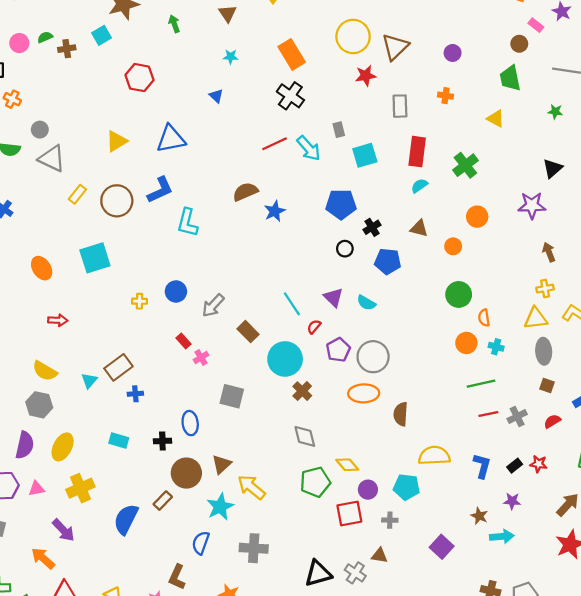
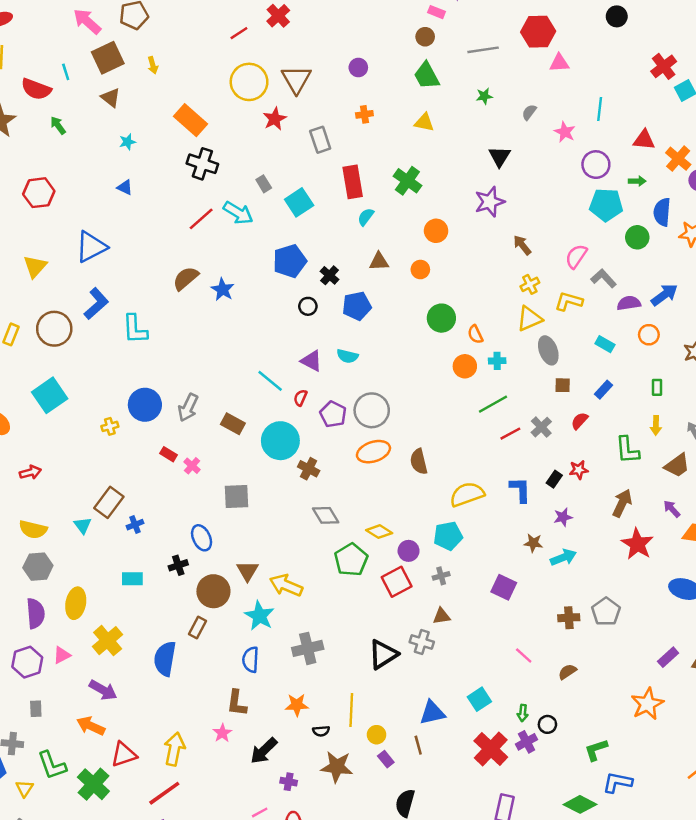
blue circle: (176, 291) -> (145, 405), size x1.4

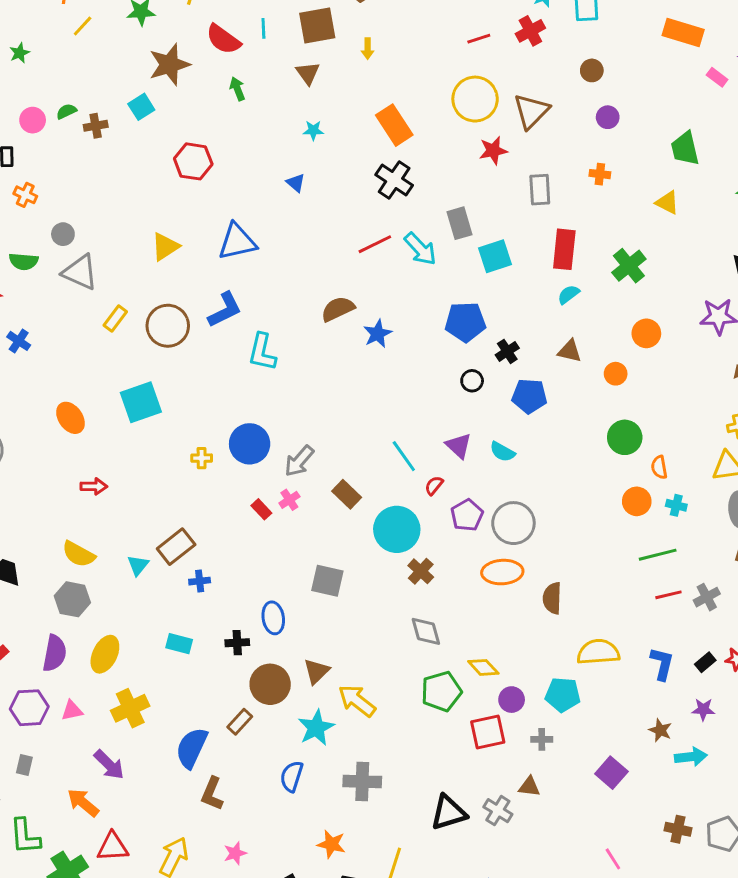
brown circle: (425, 37) -> (592, 70), moved
gray rectangle: (264, 184) -> (460, 223), size x1.5
pink cross: (192, 466) -> (289, 500), moved
brown L-shape: (237, 703) -> (212, 794), moved

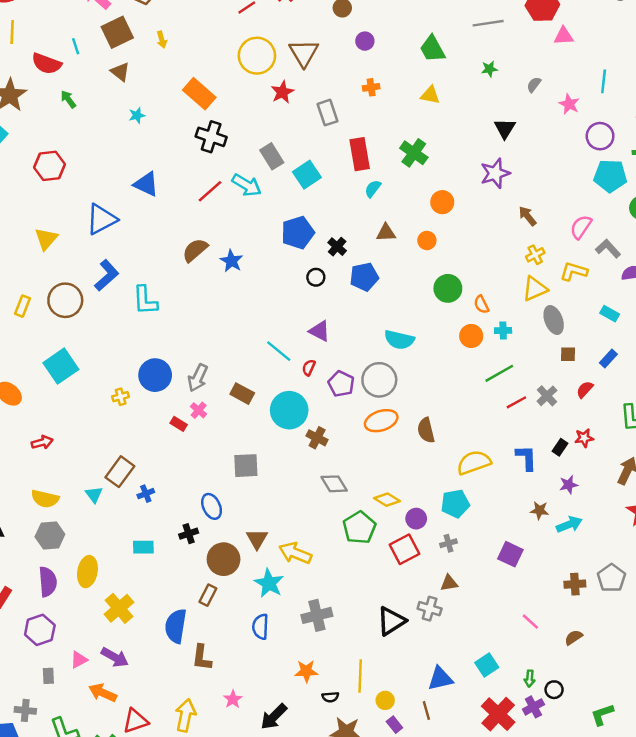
blue triangle: (296, 183) -> (146, 184), moved, size x1.6
cyan semicircle: (502, 452) -> (399, 340), moved, size x1.4
pink triangle: (72, 711) -> (79, 660), moved

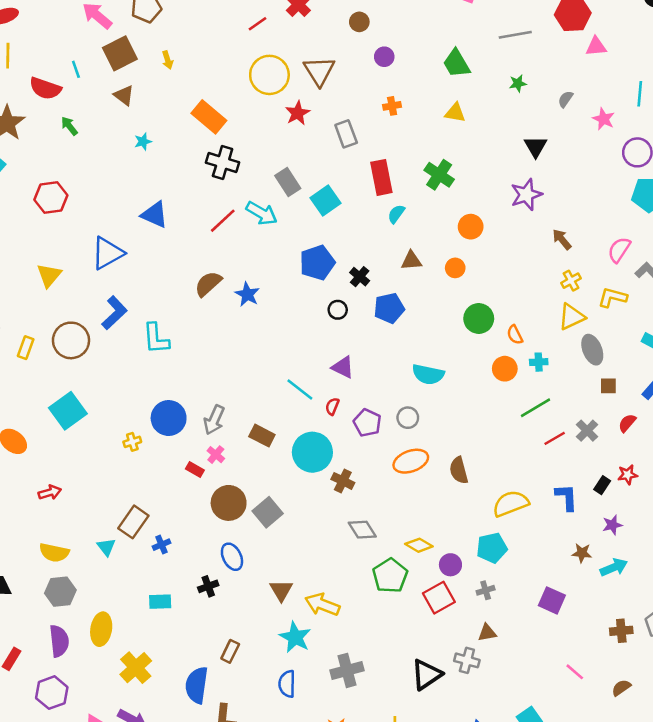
gray circle: (379, 380) -> (408, 418), size x0.6
gray square: (246, 466) -> (268, 512), turned -36
brown circle: (224, 559) -> (229, 503), moved

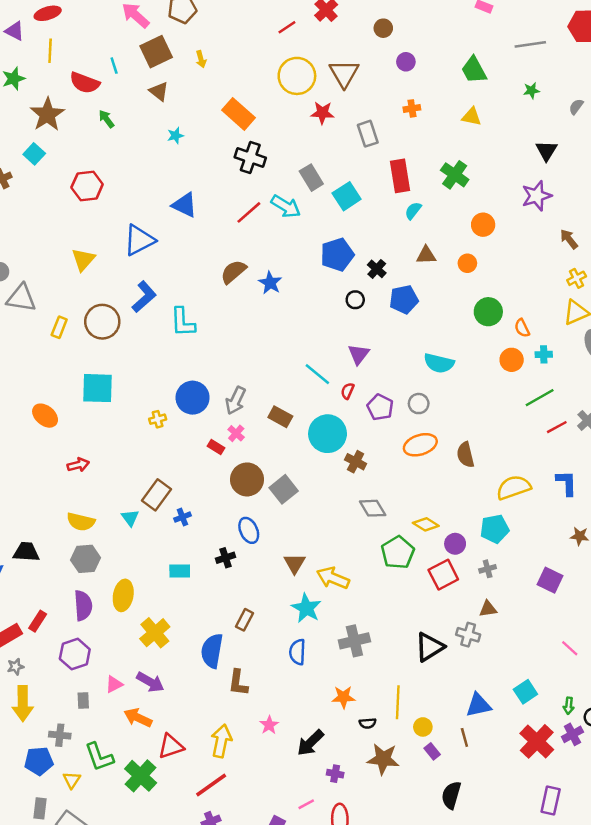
red star: (297, 113) -> (322, 113), turned 30
purple triangle: (343, 367) -> (359, 354), turned 40
cyan square: (68, 411) -> (98, 388), turned 36

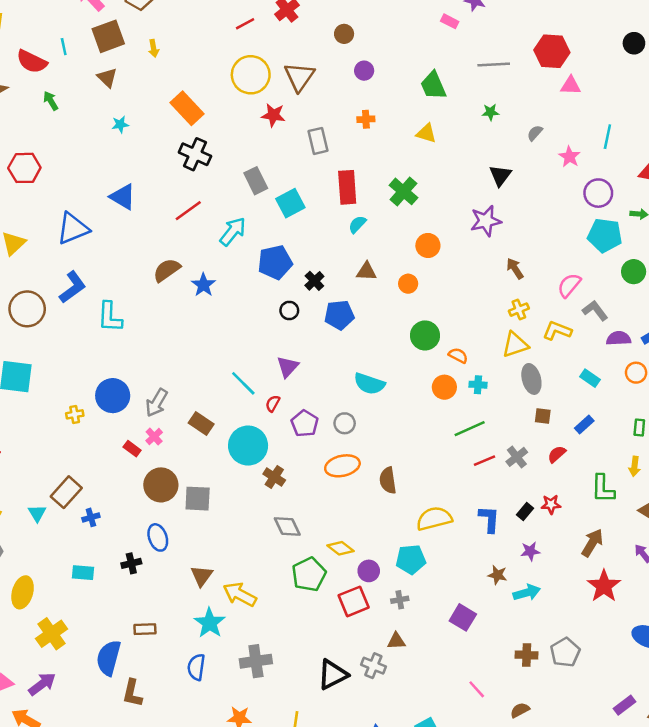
cyan arrow: (286, 206) -> (233, 231), moved, turned -88
orange semicircle: (522, 328) -> (458, 355), turned 138
gray square: (284, 489) -> (198, 499), turned 36
brown rectangle: (245, 620) -> (145, 629), turned 55
purple arrow: (150, 682) -> (42, 684), turned -72

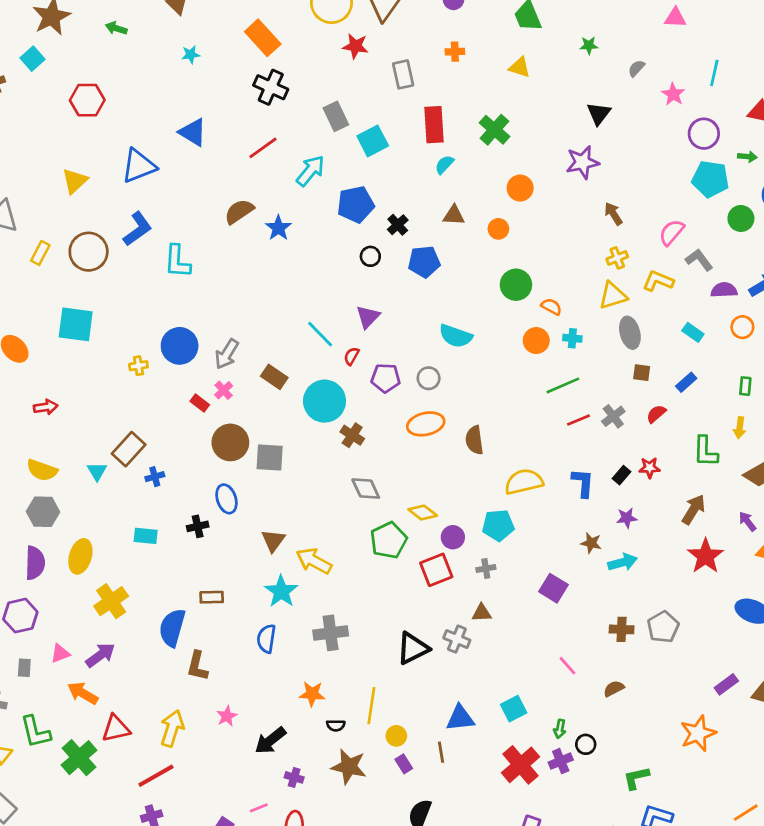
green arrow: (51, 101) -> (116, 28), turned -42
purple pentagon: (305, 424) -> (386, 378), turned -30

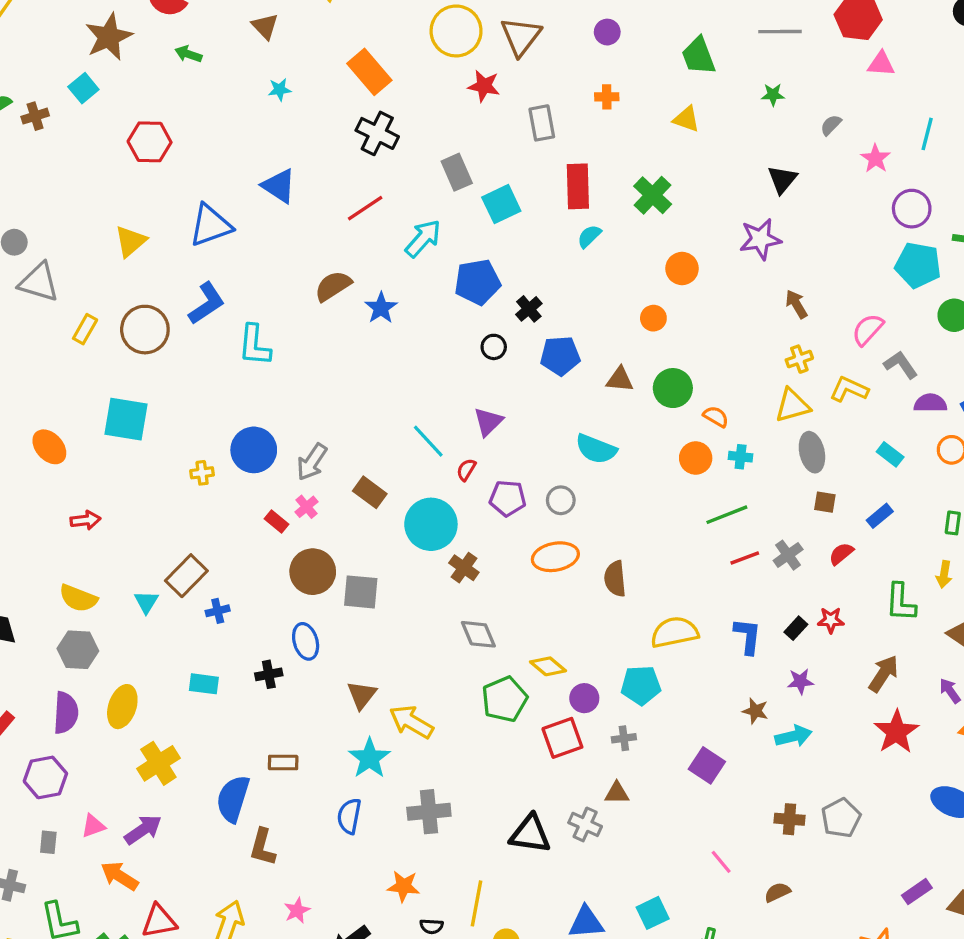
brown triangle: (454, 215) -> (620, 379), moved
black triangle: (413, 648) -> (530, 834), turned 33

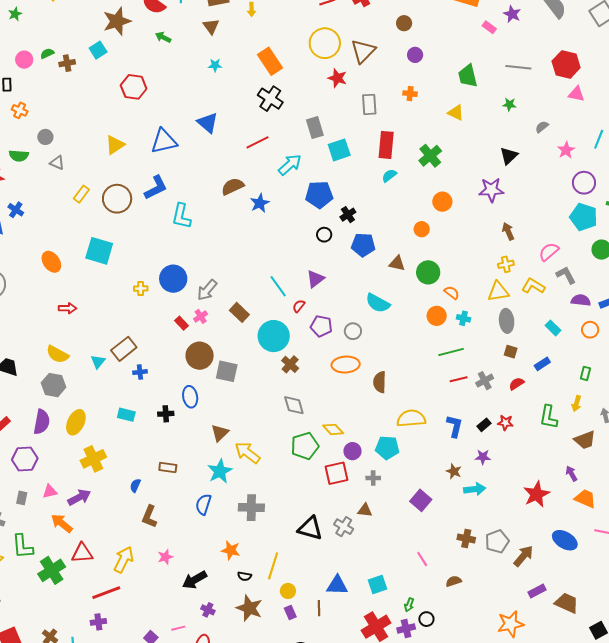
gray triangle: (39, 282) -> (57, 163), size x0.6
brown arrow: (884, 674) -> (523, 556), moved
blue semicircle: (233, 799) -> (135, 485), size x0.5

